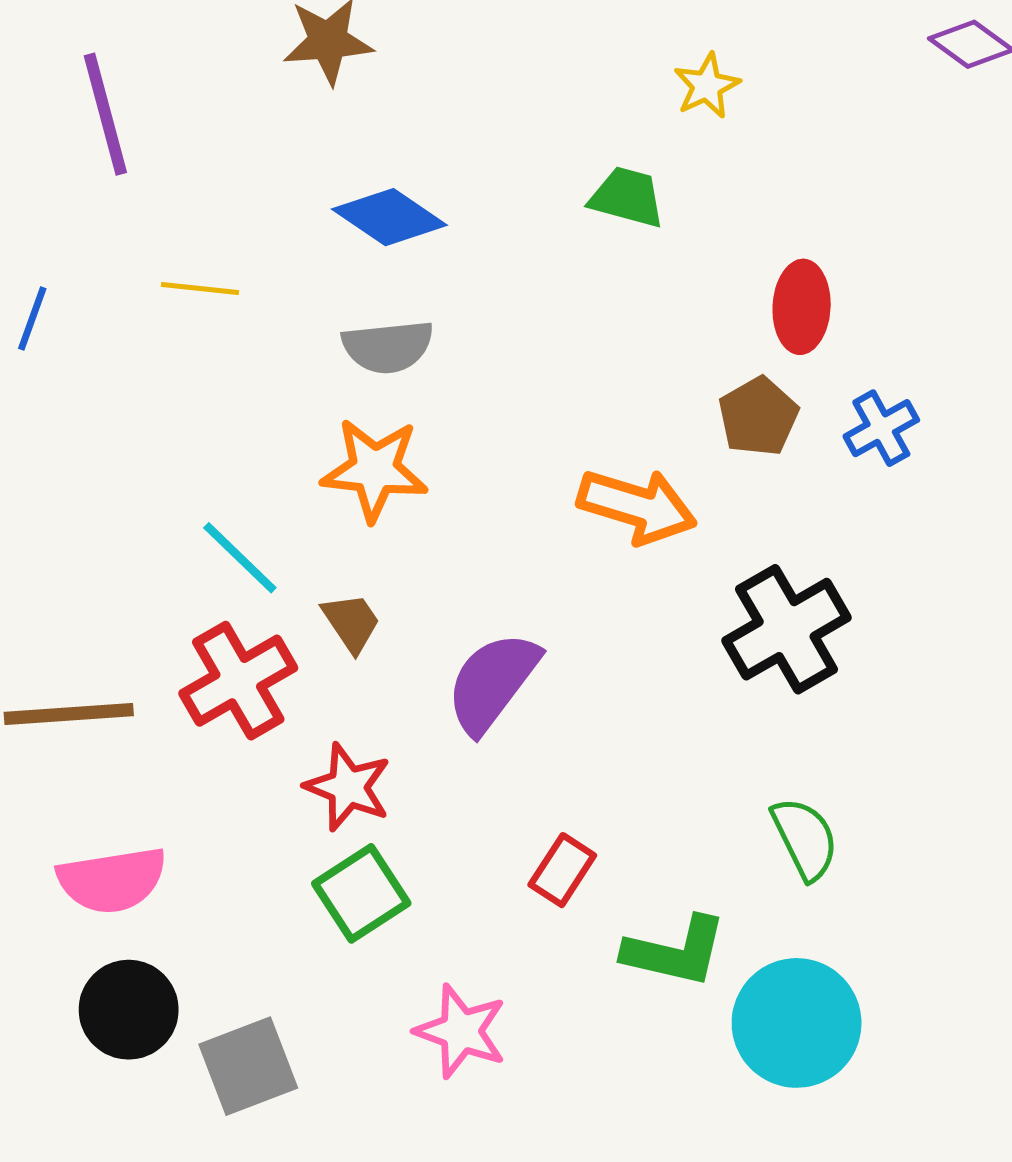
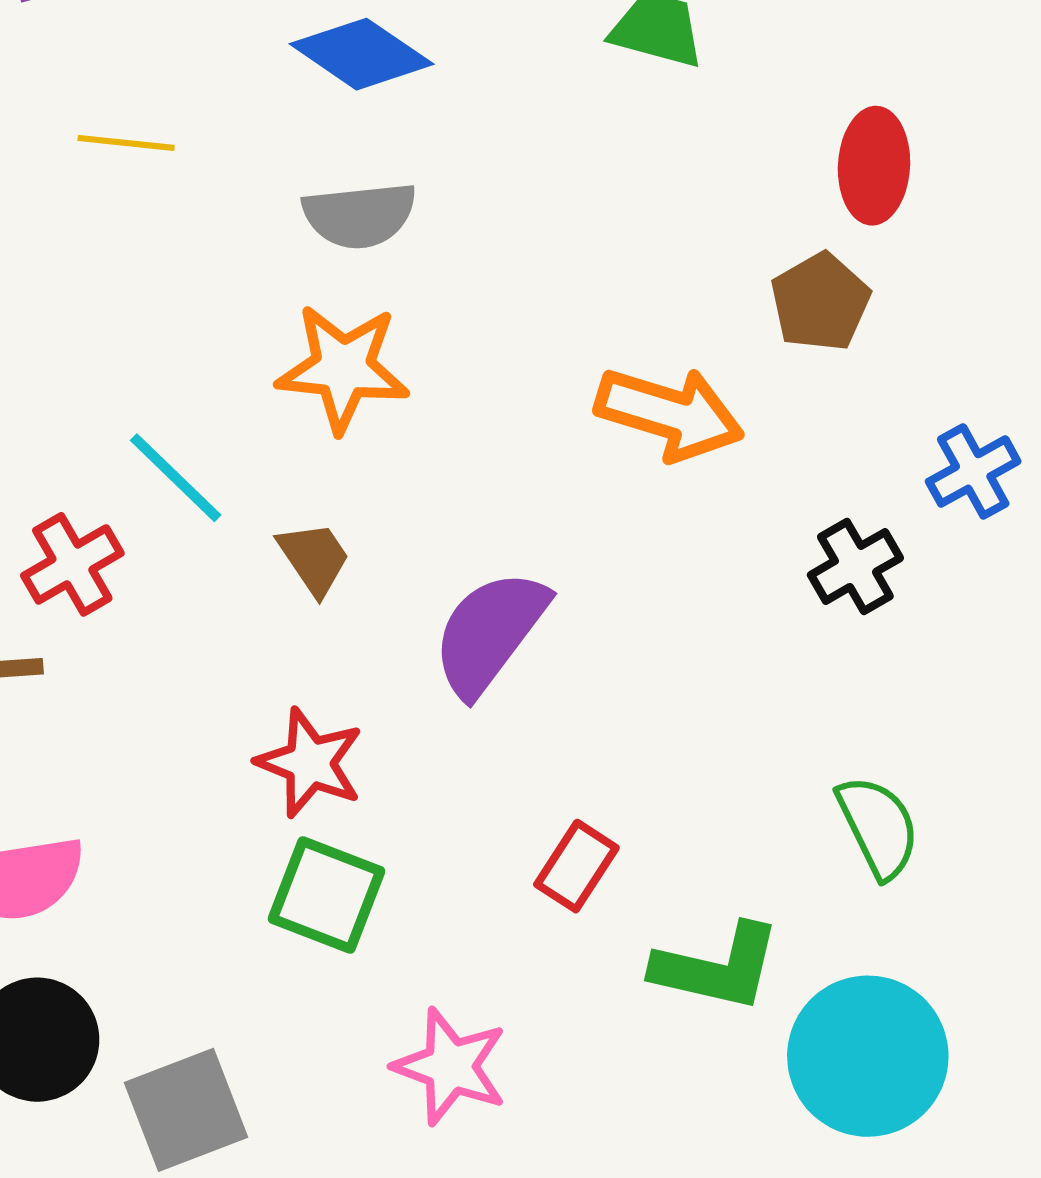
blue cross: (881, 428) -> (973, 471), moved
black cross: (787, 629) -> (855, 566), size x0.6
red cross: (238, 681) -> (72, 564), moved, size x0.7
green square: (361, 893) -> (326, 895), turned -36

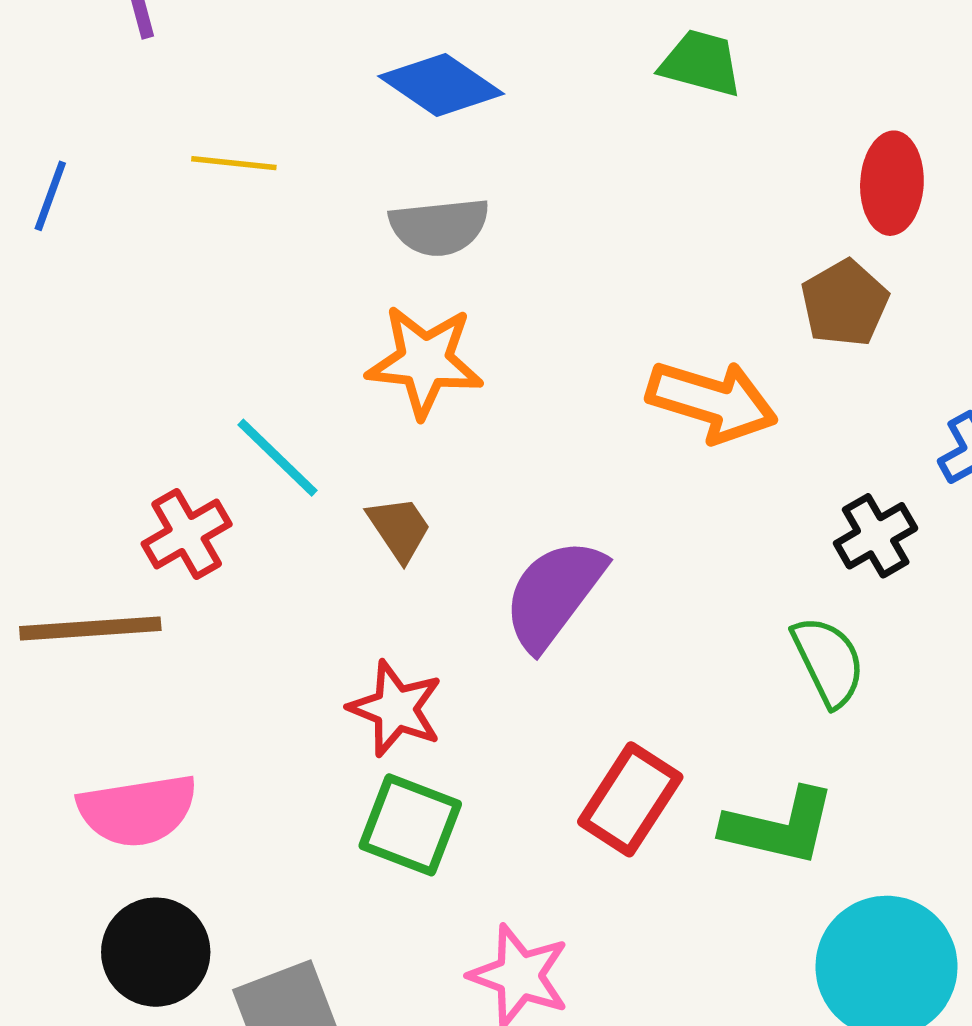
green semicircle: (878, 827) -> (828, 661), moved
red rectangle: (576, 866) -> (630, 799), size x1.4
green L-shape: (717, 967) -> (779, 827), moved

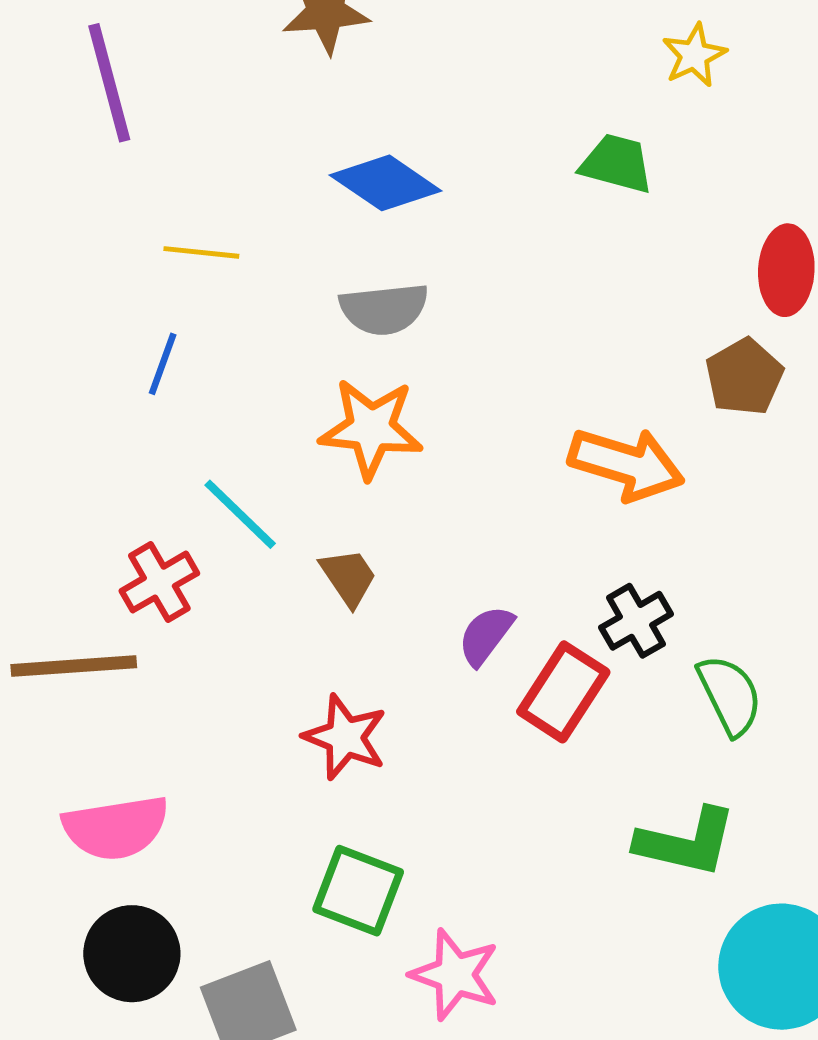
blue line: (50, 196) -> (163, 364), moved
black cross: (876, 536) -> (636, 621), moved
purple semicircle: (554, 594) -> (486, 635), size x0.6
red rectangle: (630, 799) -> (563, 692), moved
green square: (410, 825) -> (358, 891), moved

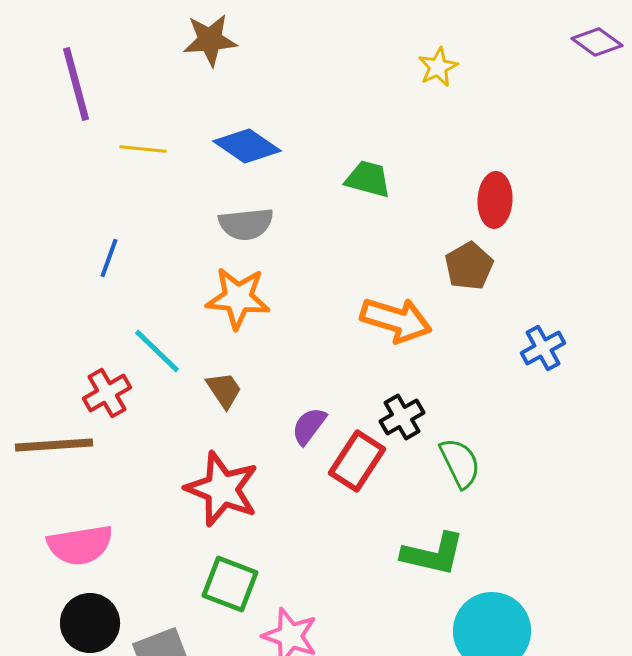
green trapezoid: (617, 164) -> (368, 179), moved
yellow line: (201, 252) -> (143, 149), moved
red star: (345, 737) -> (222, 489), size x1.4

